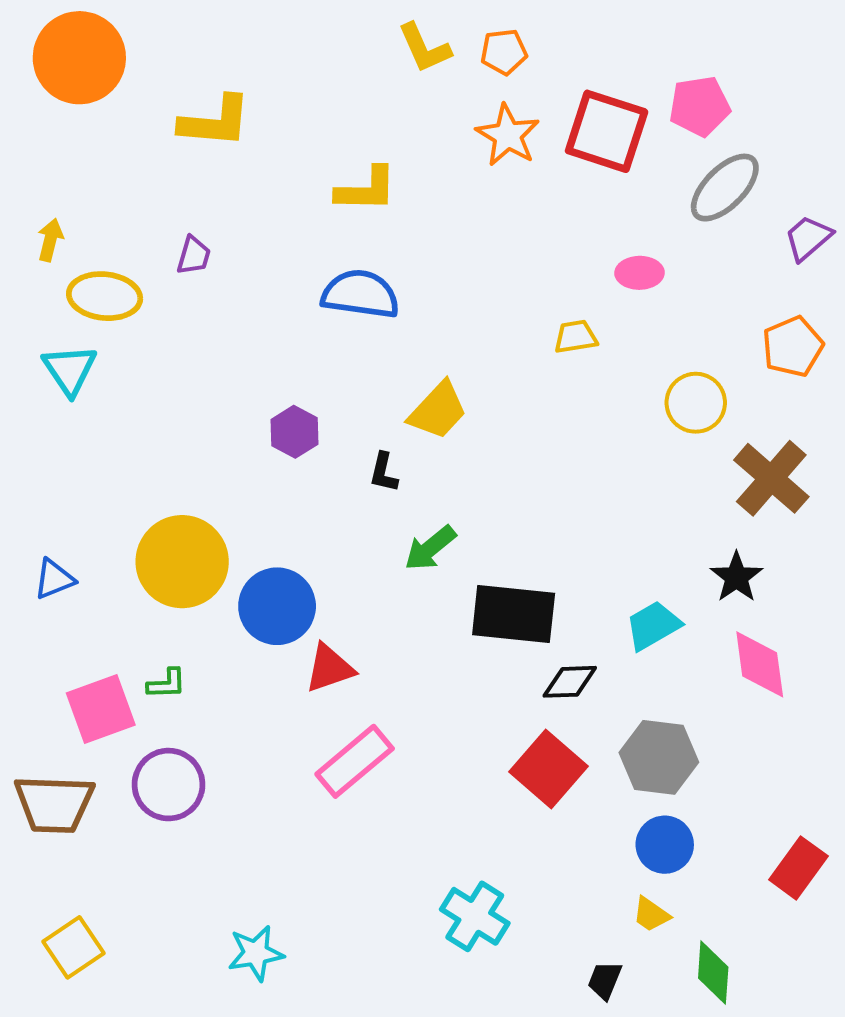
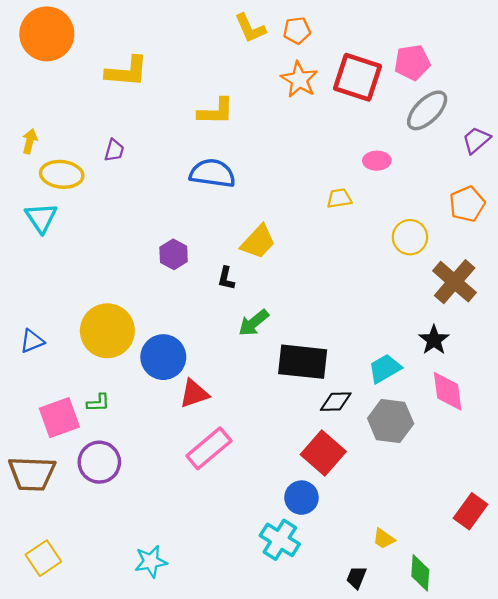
gray hexagon: (659, 757) -> (391, 421), moved
blue circle: (665, 845) -> (301, 498), moved

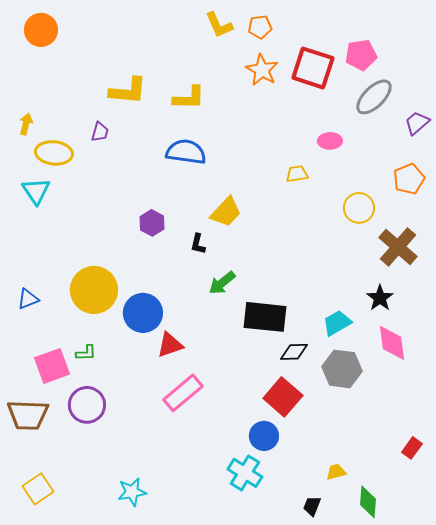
orange circle: (47, 34) -> (41, 30), size x0.7
yellow L-shape: (127, 72) -> (128, 91), moved
red rectangle: (471, 511) -> (412, 448), size x0.7
yellow trapezoid: (384, 539) -> (336, 472), turned 130

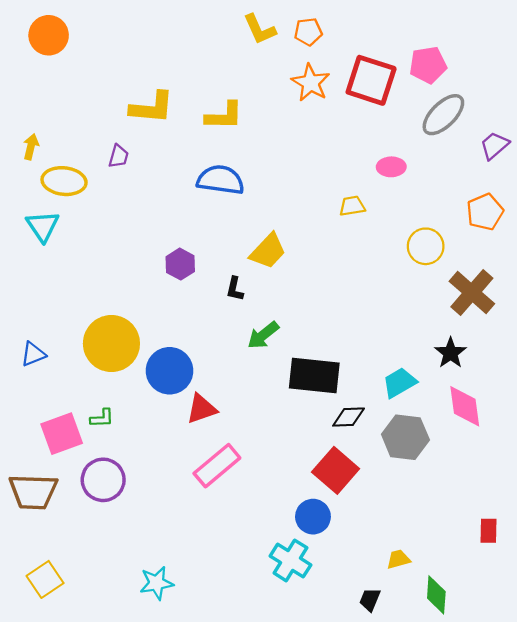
red rectangle: (412, 448) -> (488, 531), turned -35

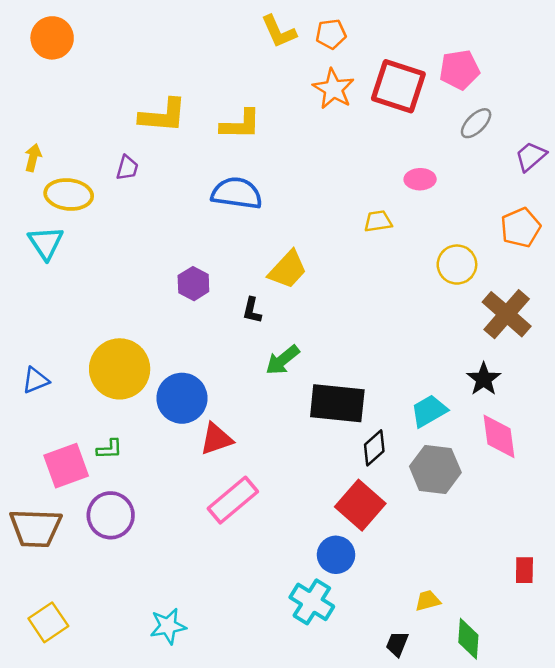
gray ellipse: (443, 115) -> (476, 123), size x0.7
black diamond: (349, 417) -> (374, 448), turned -40

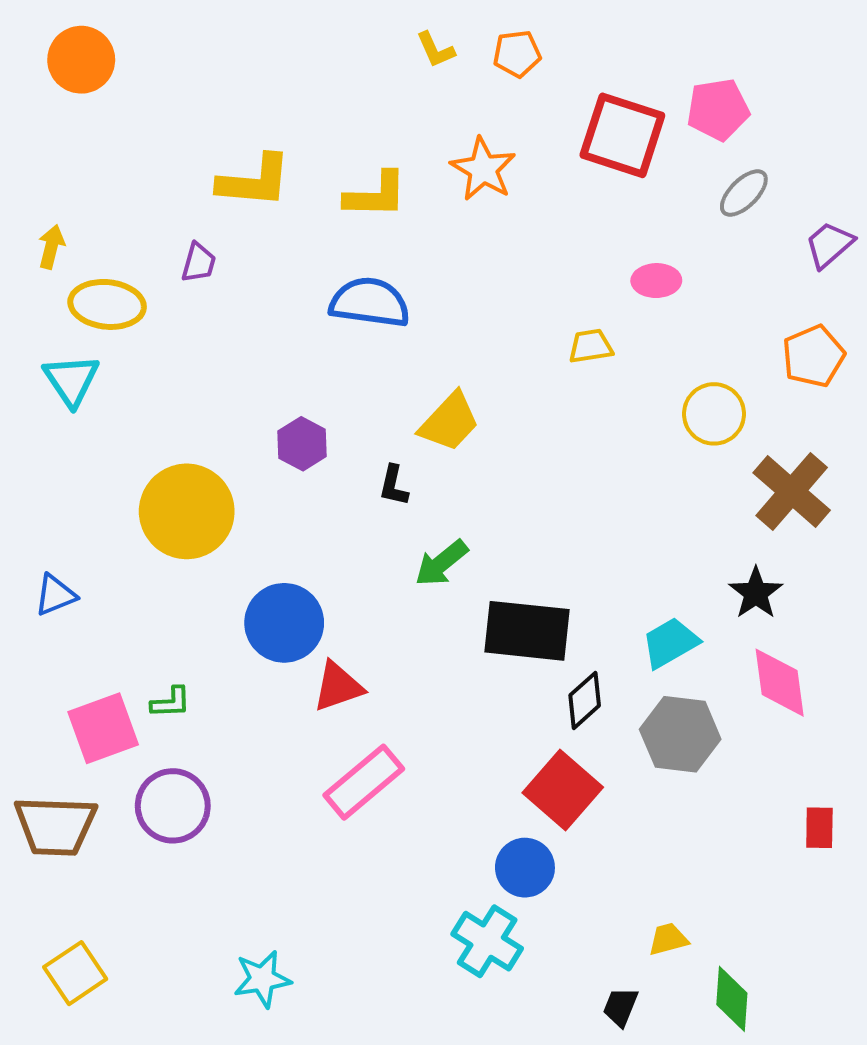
yellow L-shape: (279, 32) -> (435, 50), size x0.7
orange star: (333, 89) -> (483, 169), moved
yellow circle: (120, 369) -> (187, 511), moved
red rectangle: (524, 570) -> (819, 828), moved

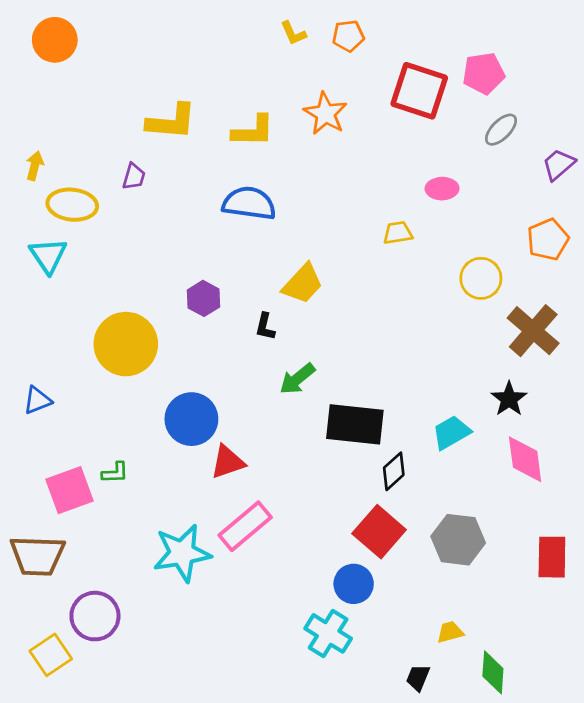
gray hexagon: (680, 734) -> (458, 540), moved
purple circle: (173, 806) -> (95, 616), moved
red rectangle: (819, 828) -> (552, 557), size x1.5
cyan star: (262, 979) -> (182, 553), moved, size x1.5

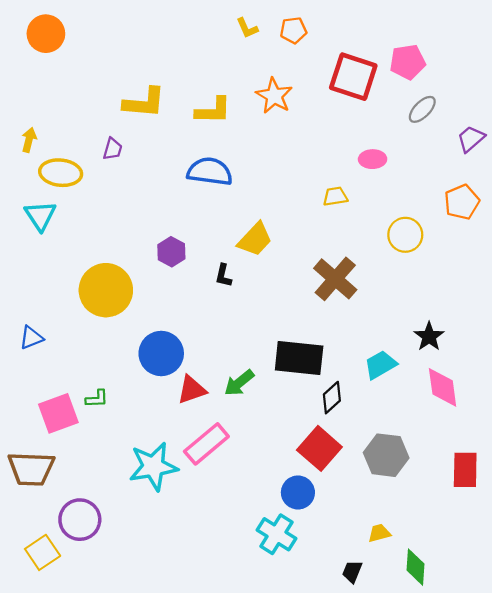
brown cross: (533, 331) -> (335, 279), moved
green arrow: (297, 379) -> (239, 383), moved

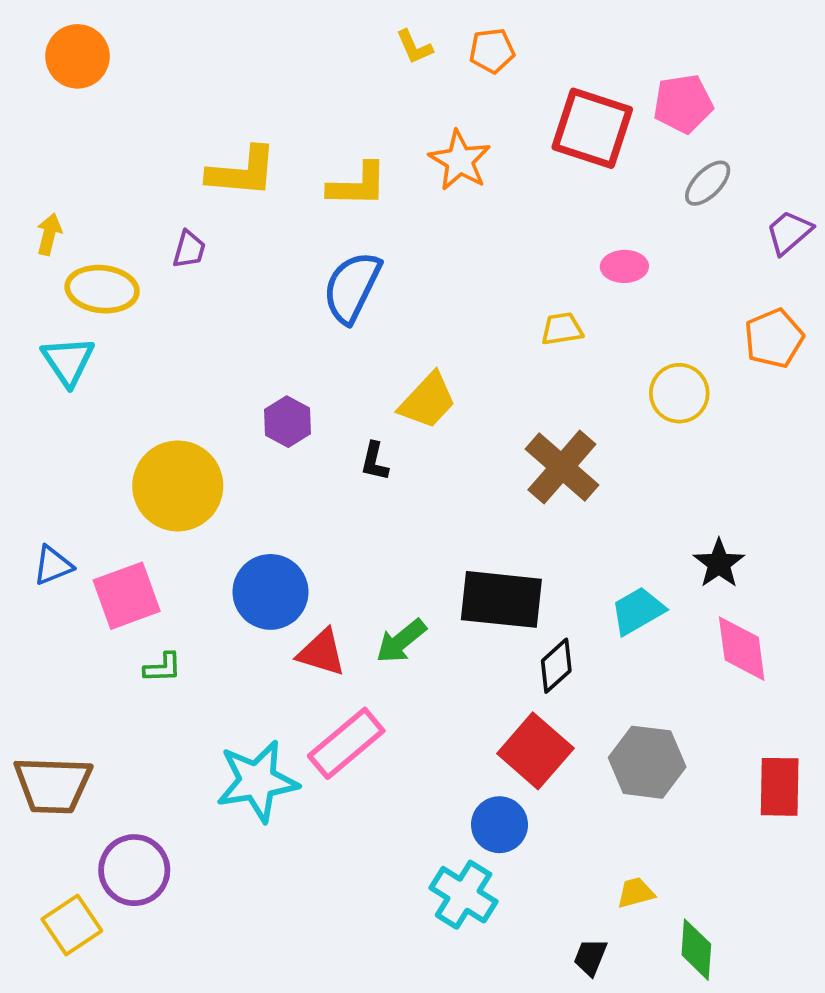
blue semicircle: (210, 172) -> (352, 287), turned -72
red triangle: (192, 390) -> (322, 652), turned 36
pink square: (58, 413) -> (127, 596), moved

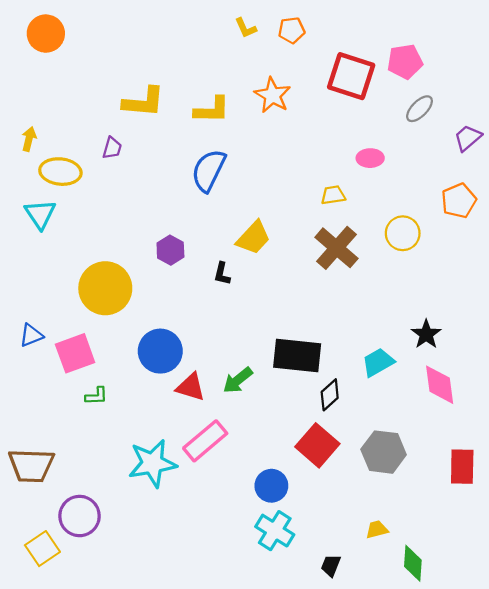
brown cross: (562, 467) -> (336, 248), moved
blue circle: (499, 825) -> (271, 486), moved
black trapezoid: (590, 957) -> (331, 565), moved

